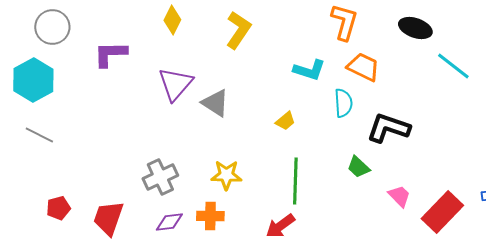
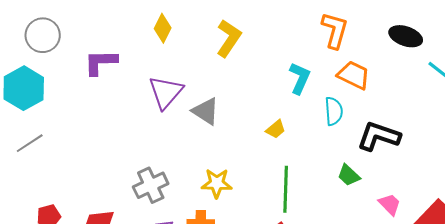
cyan L-shape: (309, 70) -> (300, 78), turned -84
gray line: (39, 135) -> (30, 143), turned -60

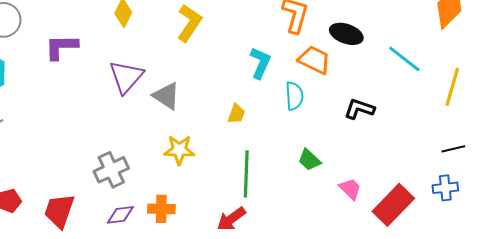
black ellipse: (406, 36) -> (346, 34), moved
yellow trapezoid: (276, 129) -> (236, 114), turned -30
black L-shape: (379, 136) -> (359, 109), moved, size x0.7
yellow star: (217, 183) -> (179, 150), moved

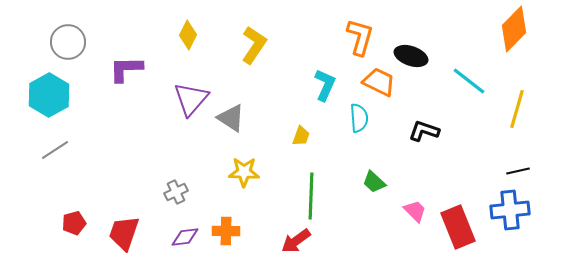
gray cross: (111, 170) -> (176, 192), size x0.7
blue cross: (445, 188) -> (510, 210), size x1.5
red rectangle: (393, 205) -> (458, 227), turned -66

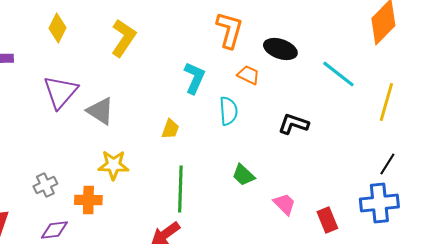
orange trapezoid: (379, 82) -> (248, 75), size x0.7
black line: (518, 171) -> (387, 164), turned -45
red rectangle: (458, 227) -> (327, 220), size x0.6
orange cross: (226, 231) -> (88, 200), moved

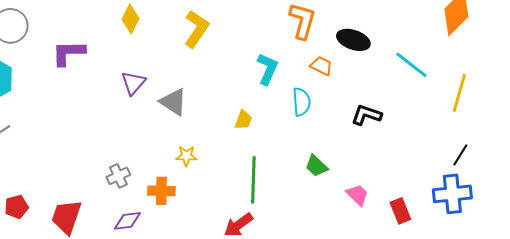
purple triangle: (60, 92) -> (133, 83), size x0.7
yellow star: (113, 165) -> (186, 156), size x0.7

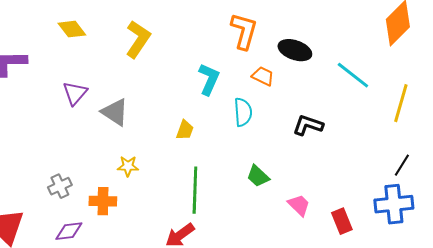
yellow diamond: (130, 19) -> (72, 29), turned -64

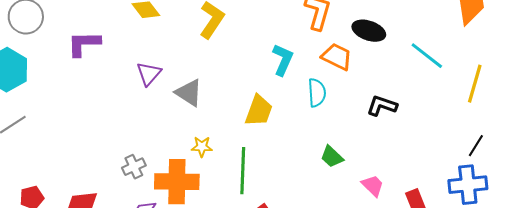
orange trapezoid: (263, 76) -> (337, 57), size x1.4
yellow trapezoid: (185, 130) -> (259, 111), size x1.6
green line: (195, 190) -> (243, 171), moved
orange cross: (103, 201) -> (177, 182), size x1.6

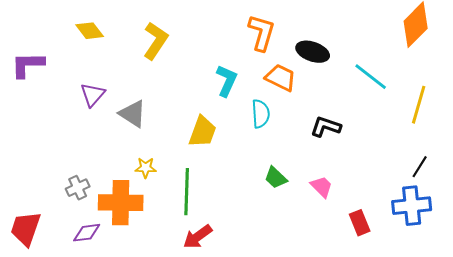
pink trapezoid: (373, 186) -> (322, 187), moved

